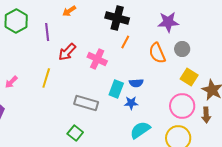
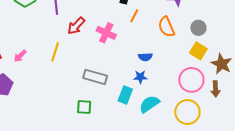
gray circle: (182, 49) -> (198, 28), moved
cyan rectangle: (116, 89) -> (125, 95), moved
green square: (75, 133) -> (84, 107), turned -35

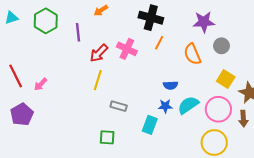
gray circle: (198, 28) -> (221, 46), moved
pink cross: (106, 33) -> (127, 49), moved
yellow line: (55, 52) -> (98, 80), moved
gray rectangle: (95, 77) -> (119, 106), size x0.7
cyan semicircle: (149, 104) -> (188, 105), moved

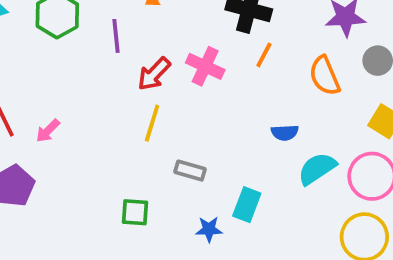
blue star: (165, 106) -> (209, 229), moved
green square: (107, 137) -> (135, 212), moved

